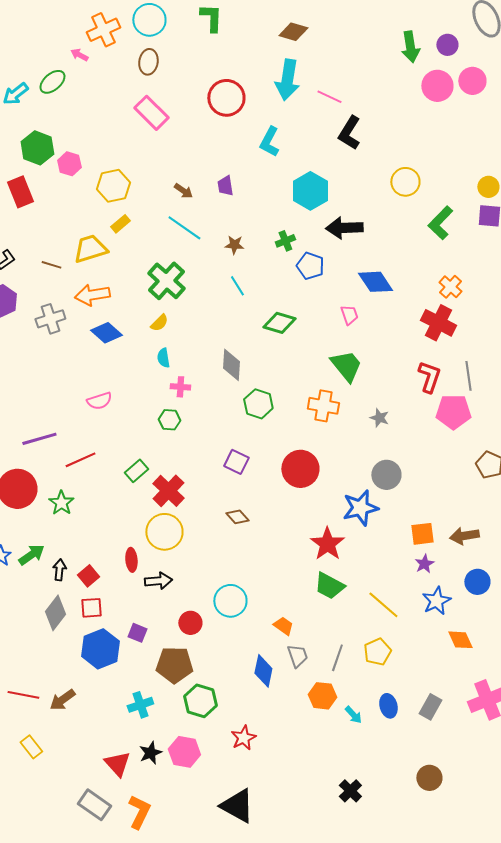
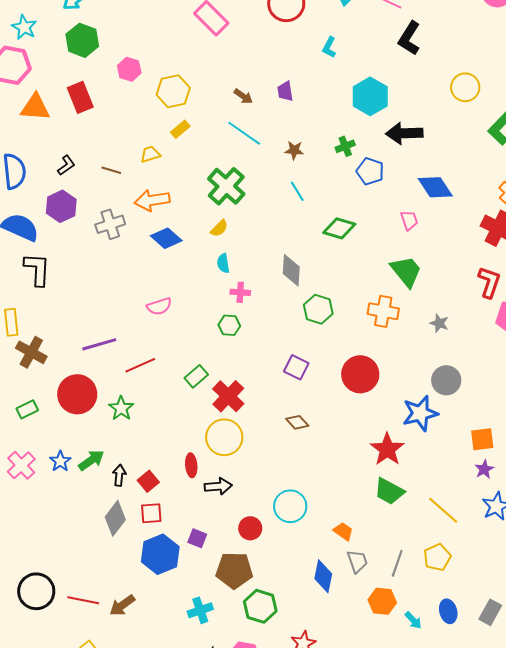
cyan L-shape: (269, 142) -> (329, 47), size x0.7
green hexagon: (37, 148) -> (82, 40), moved
yellow trapezoid: (90, 249) -> (150, 154), size x0.6

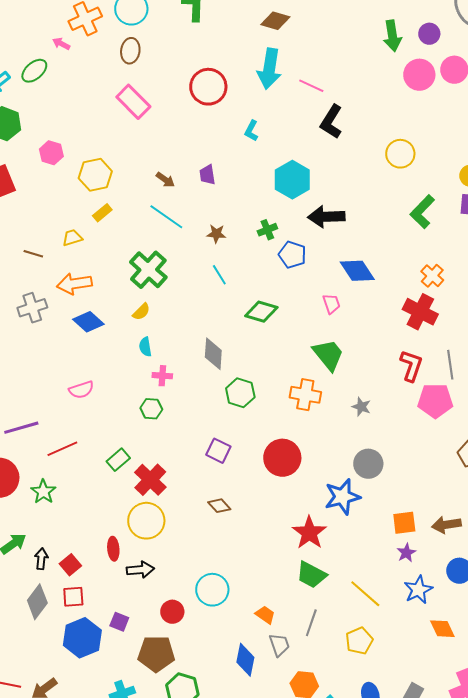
yellow circle: (465, 87) -> (400, 154), moved
gray line: (397, 563) -> (311, 623), moved

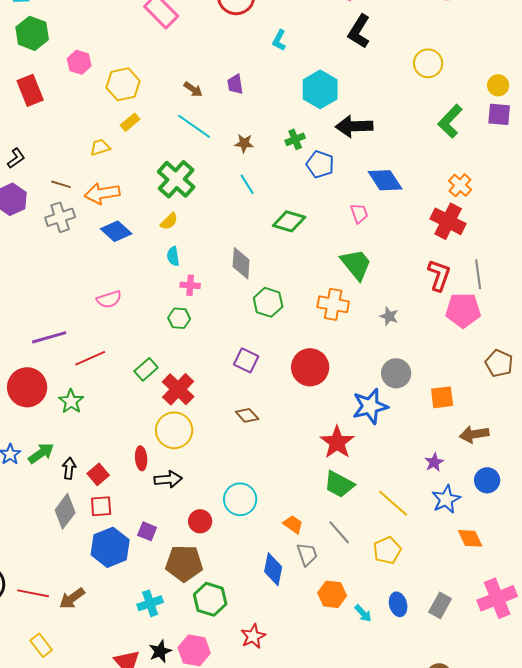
brown line: (33, 254) -> (61, 184), moved
orange square: (404, 523) -> (442, 397), moved
gray line: (311, 623) -> (339, 532), turned -60

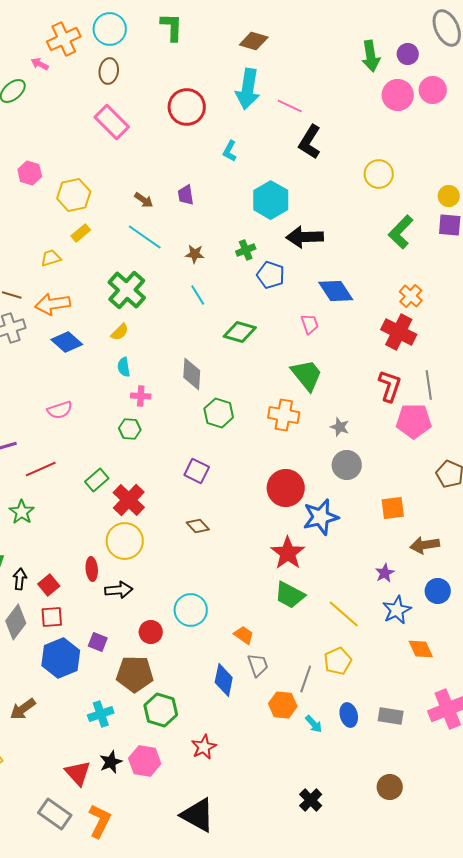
red circle: (310, 367) -> (286, 488), moved
gray circle: (396, 373) -> (347, 465), moved
gray line: (339, 532) -> (306, 679), moved, turned 60
gray rectangle: (440, 605) -> (391, 716), turned 70

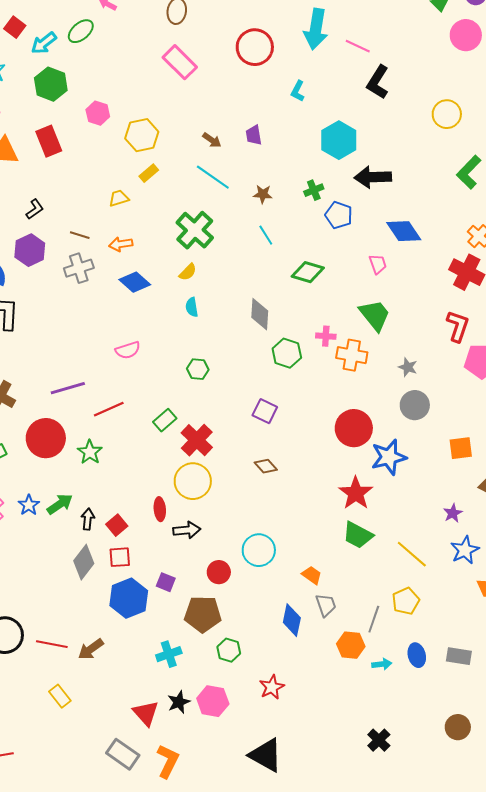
orange arrow: (53, 304) -> (121, 244), size x0.7
pink cross: (141, 396) -> (326, 336), moved
green hexagon: (161, 710) -> (229, 650), size x0.7
cyan arrow: (314, 724) -> (382, 664), turned -54

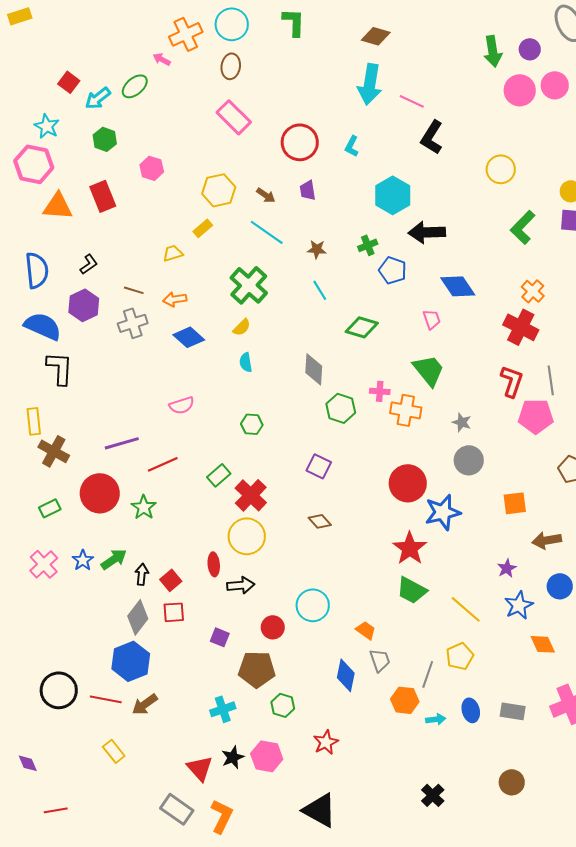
red circle: (255, 47) -> (300, 142), moved
green hexagon: (51, 84) -> (105, 139), size x0.7
yellow hexagon: (142, 135) -> (219, 190), moved
blue hexagon: (129, 598) -> (131, 661), moved

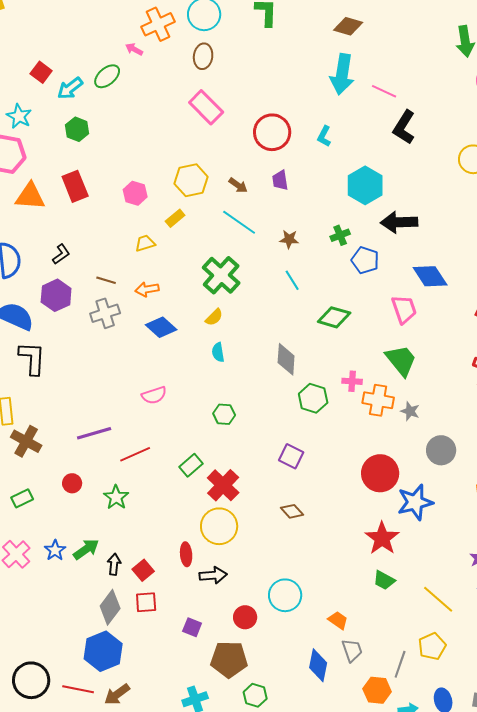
pink hexagon: (152, 168) -> (135, 193), moved
pink trapezoid: (432, 319) -> (404, 309), size x1.4
gray star: (462, 422) -> (410, 411), moved
red circle: (100, 493) -> (72, 483), size x0.5
green trapezoid: (412, 590) -> (384, 580), size x0.7

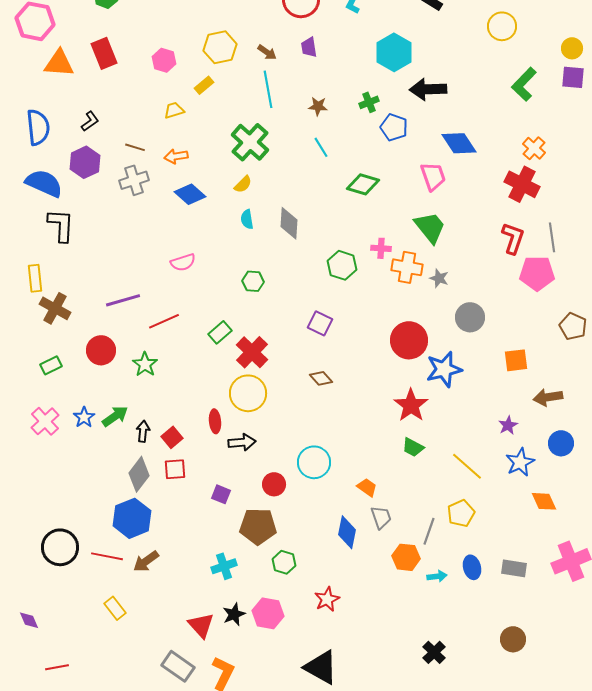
cyan line: (239, 222) -> (268, 89), turned 45
gray diamond: (286, 359) -> (289, 223), moved
red circle: (72, 483) -> (101, 350), size x1.5

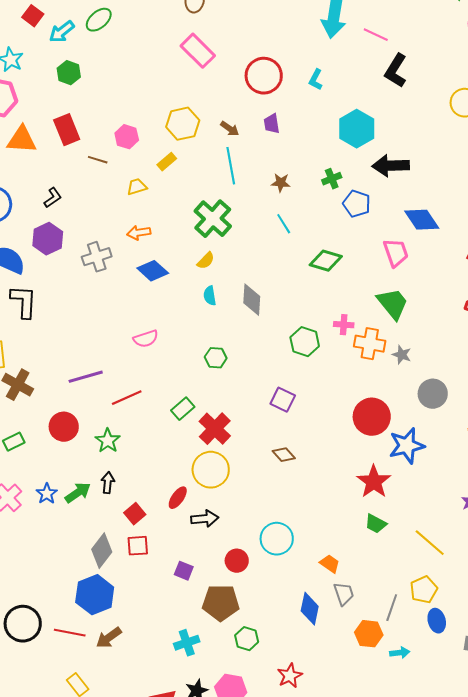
brown line: (135, 147) -> (98, 160), moved
red ellipse: (215, 421) -> (178, 498), turned 40
black arrow: (143, 431) -> (108, 483), moved
blue ellipse: (472, 567) -> (437, 621), moved

